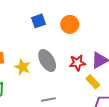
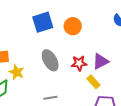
blue square: (38, 21) -> (43, 22), size x1.5
yellow star: (22, 67) -> (17, 72), moved

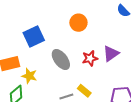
blue square: (43, 22) -> (34, 36), moved
yellow rectangle: (93, 82) -> (84, 91), moved

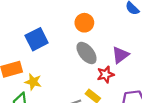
red star: (90, 58) -> (105, 74), moved
gray ellipse: (61, 60) -> (87, 53), moved

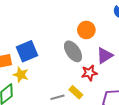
orange circle: (84, 23) -> (86, 30), moved
blue square: (37, 39) -> (27, 51), moved

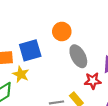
orange circle: (86, 30) -> (62, 31), moved

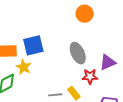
orange circle: (62, 31) -> (85, 14), moved

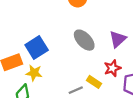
red star: (90, 76) -> (112, 68), moved

